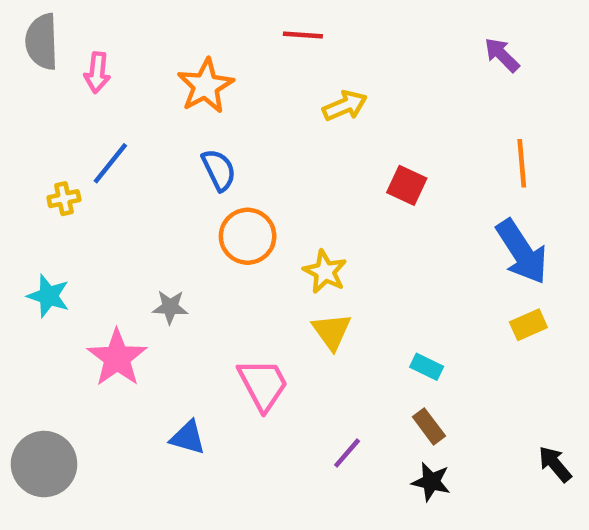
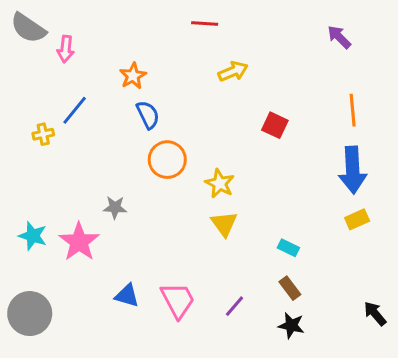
gray semicircle: (42, 42) -> (28, 28), turned -54
orange star: (206, 86) -> (133, 76), moved, size x0.7
blue arrow: (522, 252) -> (353, 170), turned 30
cyan star: (48, 296) -> (33, 236), moved
pink trapezoid: (263, 384) -> (178, 300), moved

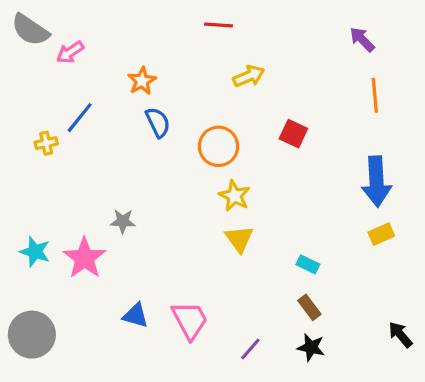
pink arrow: (66, 49) -> (70, 52), turned 50
orange line: (353, 110) -> (375, 95), moved
orange circle: (167, 160) -> (218, 146), moved
purple line: (235, 306) -> (250, 349), moved

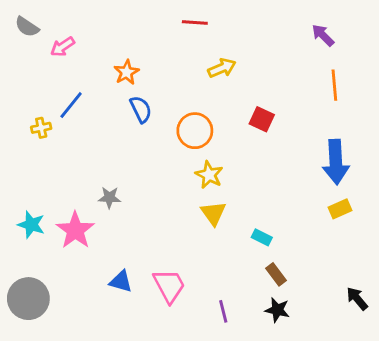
gray semicircle: (30, 30) -> (27, 27), size x0.7
cyan rectangle: (308, 264) -> (262, 237), moved
purple line: (250, 349) -> (223, 311), turned -55

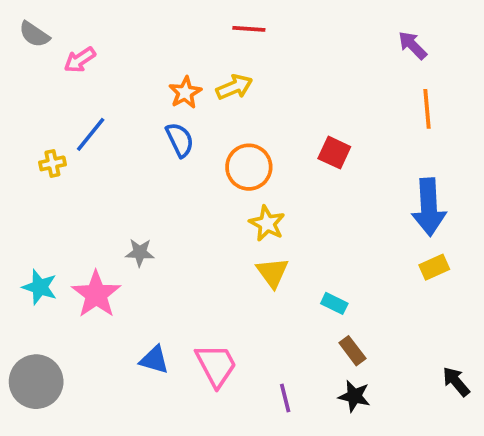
yellow arrow: (222, 68) -> (234, 87), moved
orange star: (127, 72) -> (185, 93), moved

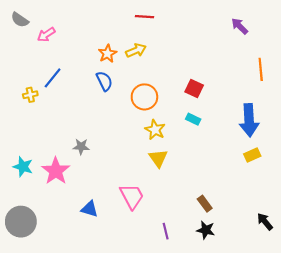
orange line: (427, 109) -> (261, 69), moved
cyan rectangle: (334, 303) -> (193, 119), moved
pink trapezoid: (216, 365) -> (132, 196), moved

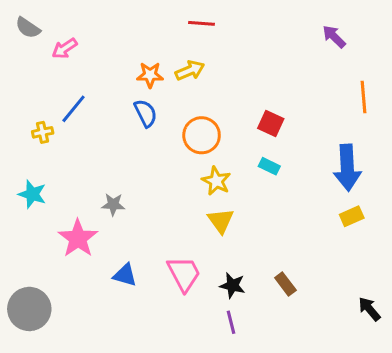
orange star: (107, 54) -> (150, 75), turned 30
cyan star: (23, 167) -> (32, 194), moved
blue triangle: (90, 209) -> (125, 275), moved
black star: (206, 230) -> (232, 285), moved

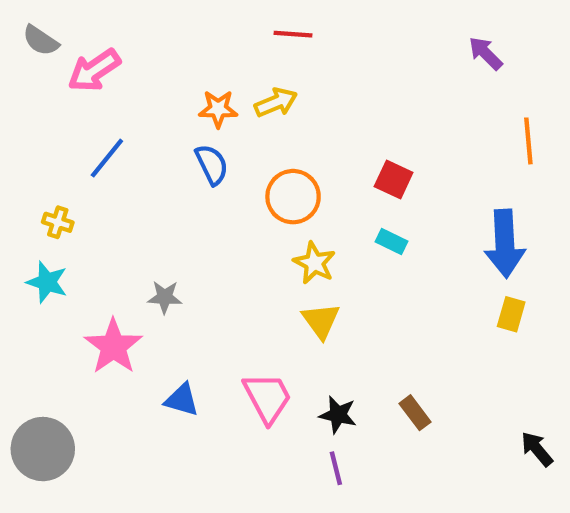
pink arrow: (65, 48) -> (94, 70), size x1.4
yellow cross: (43, 132) -> (58, 222), moved, turned 30
yellow rectangle: (352, 216) -> (511, 314), turned -50

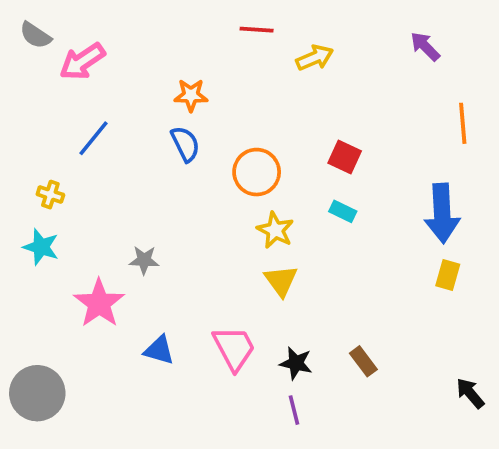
yellow arrow: (276, 102) -> (315, 58), moved

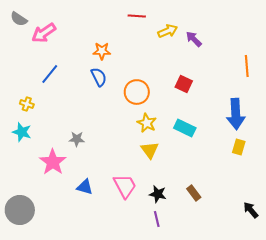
purple arrow: (425, 46) -> (194, 39), moved
cyan rectangle: (343, 211) -> (185, 128), moved, size x1.5

